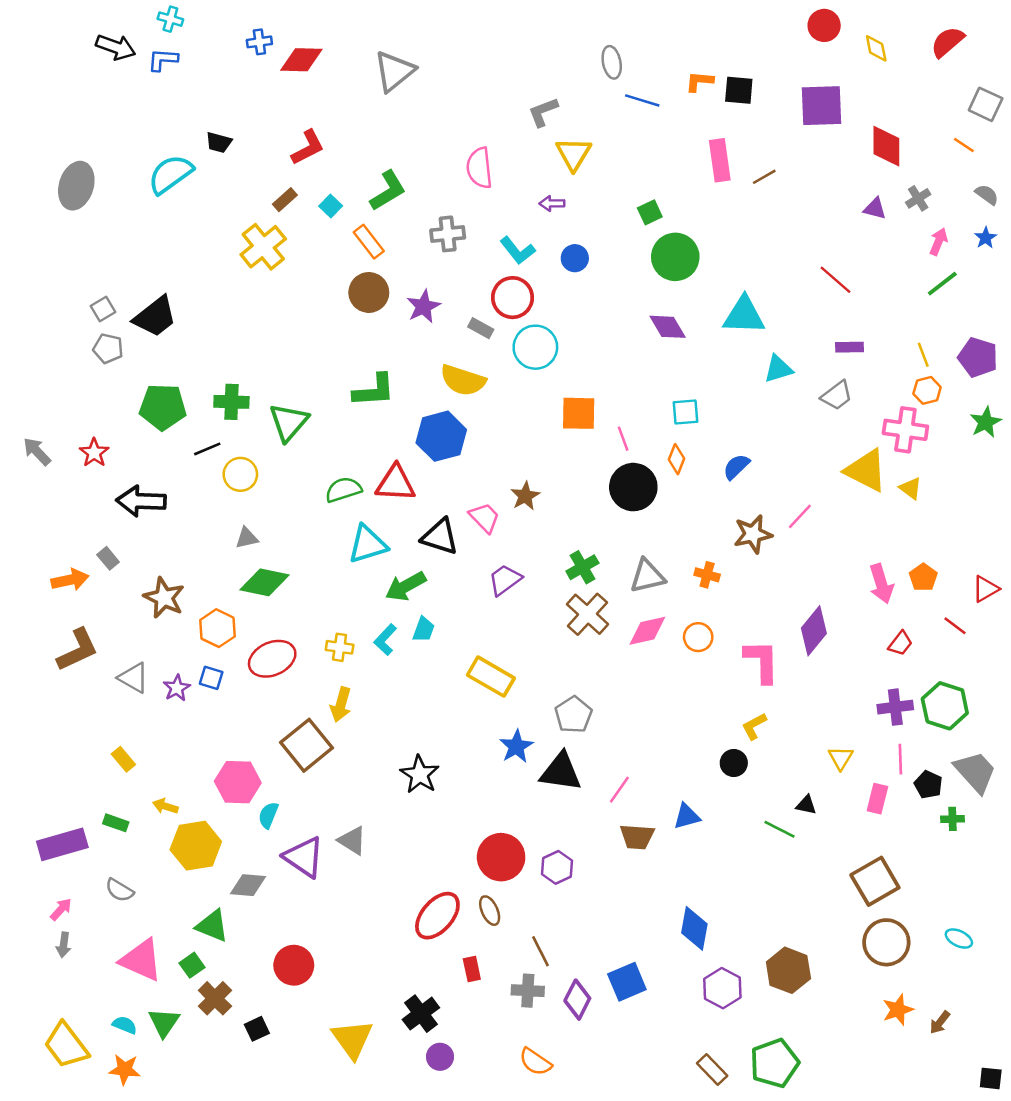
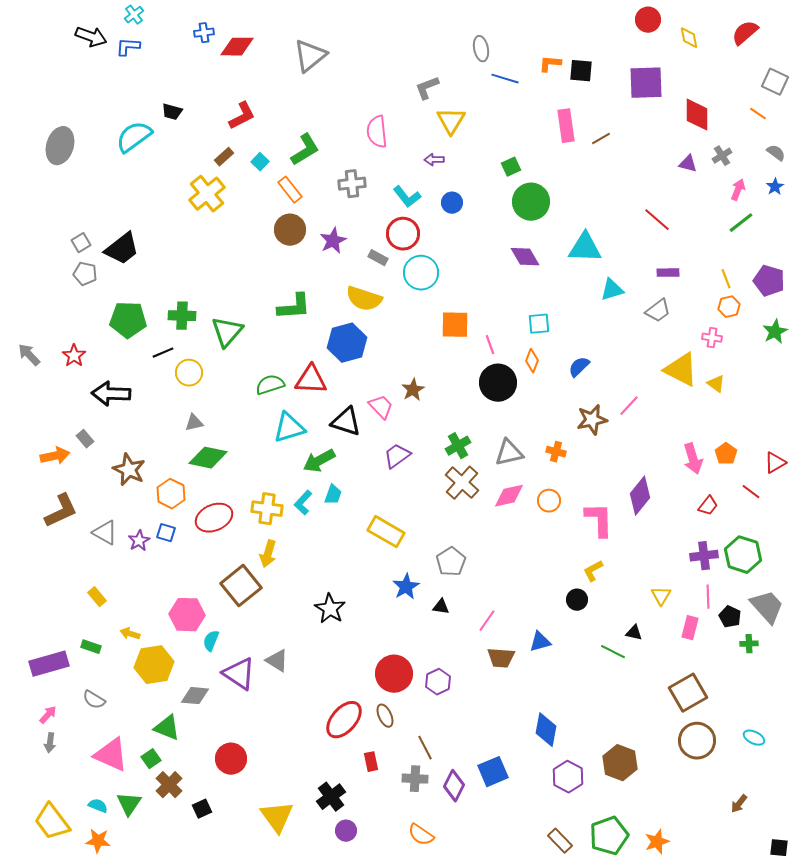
cyan cross: (170, 19) -> (134, 15), turned 36
pink cross: (905, 430) -> (712, 338), size x0.6
yellow cross: (340, 647) -> (267, 509), size x1.4
black triangle: (561, 772) -> (441, 607), size x0.5
orange star: (898, 1010) -> (657, 842), moved

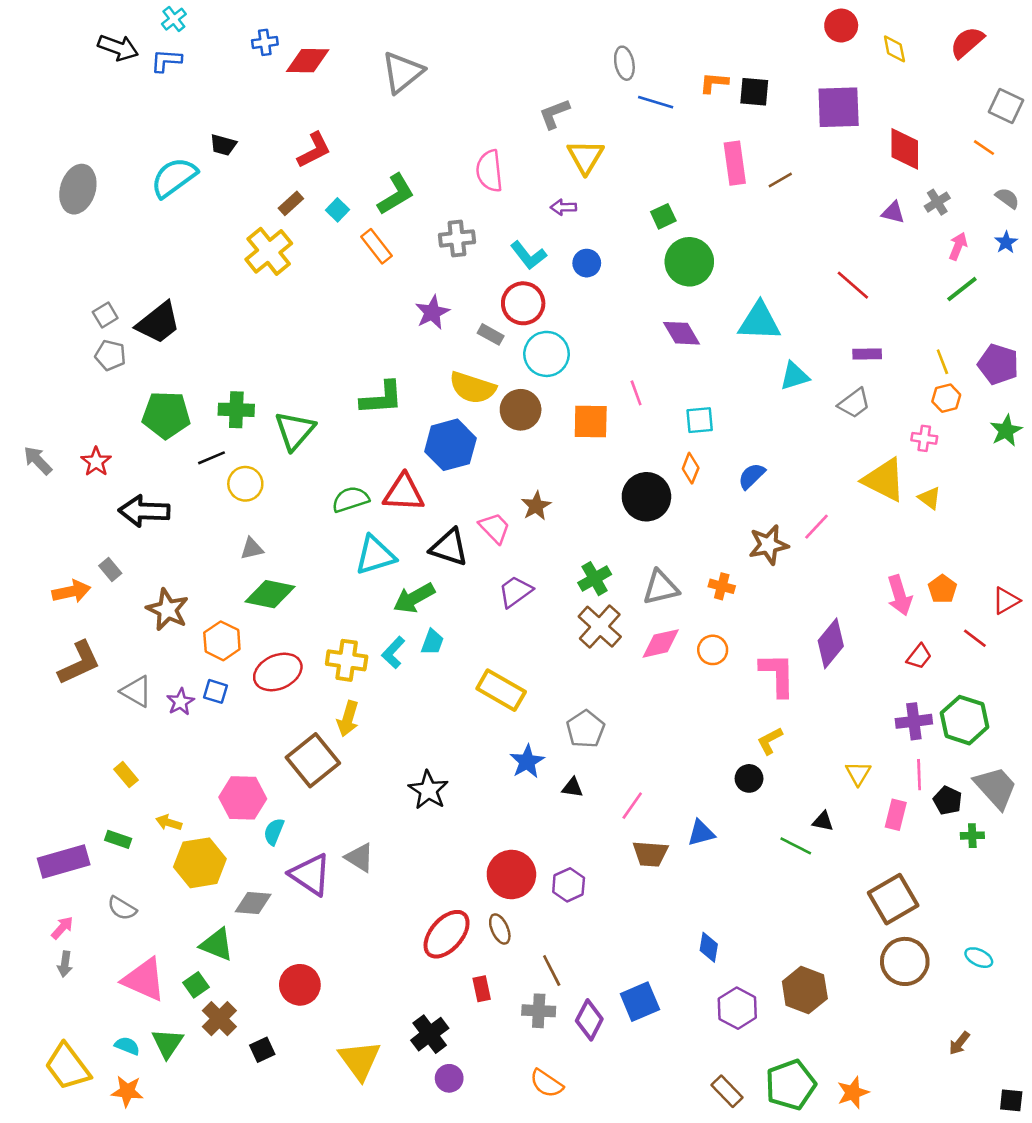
brown circle: (290, 230) -> (521, 410), moved
pink line: (490, 345) -> (636, 393), moved
blue diamond: (546, 730) -> (709, 947), size x0.7

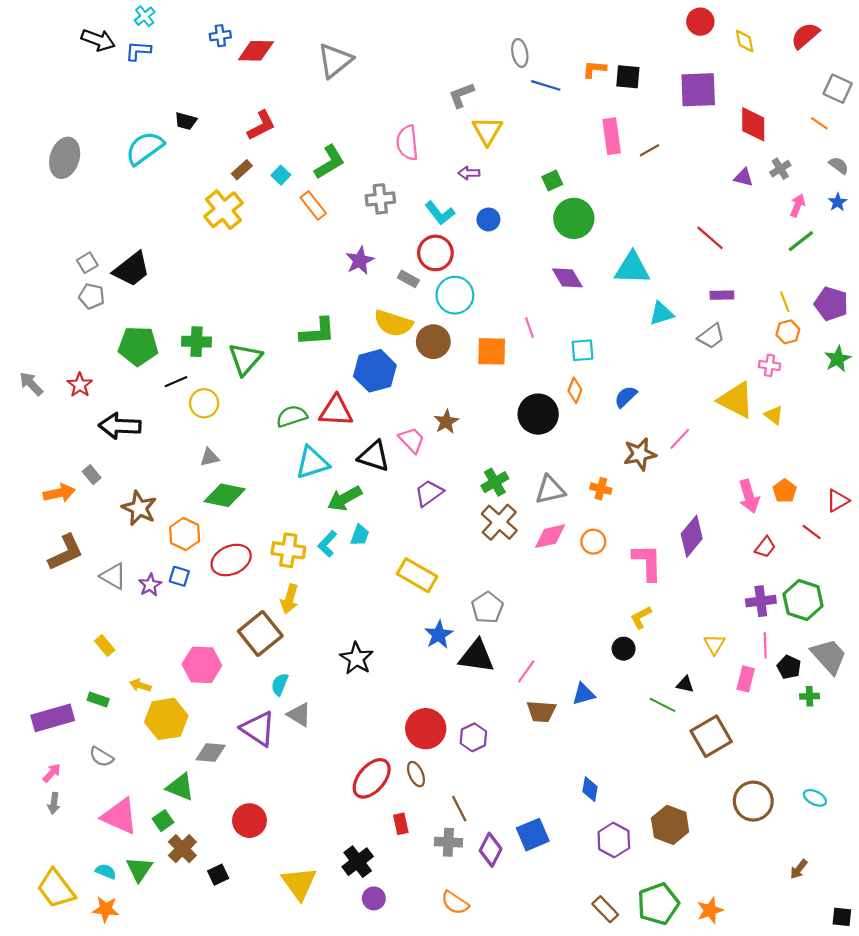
black triangle: (572, 788) -> (477, 656), size x2.0
cyan semicircle: (274, 832) -> (280, 684), moved
brown square: (893, 899) -> (711, 736), moved

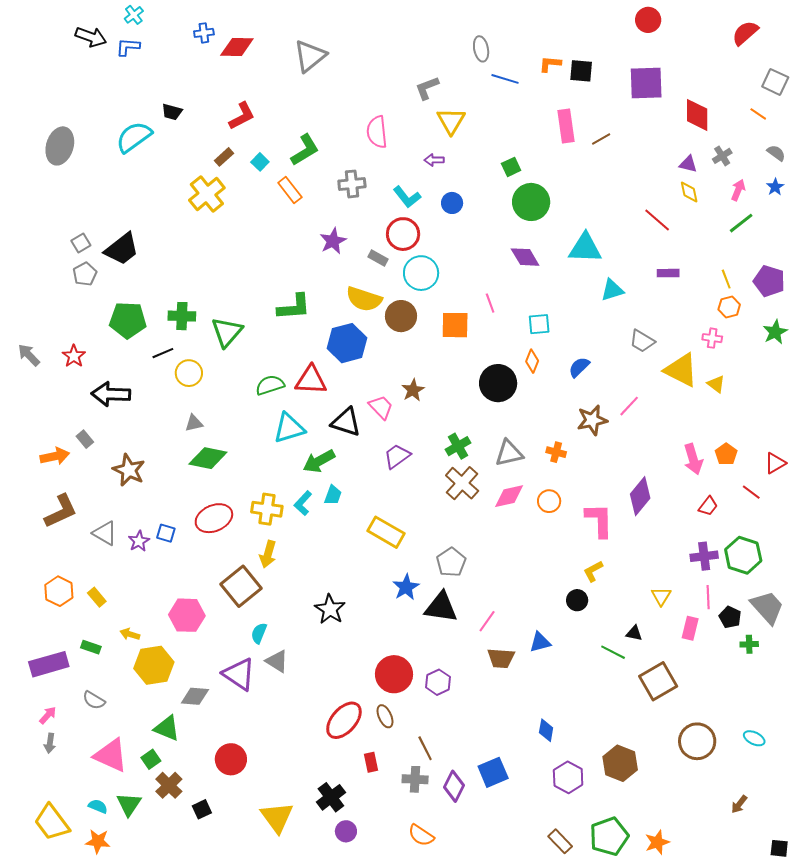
yellow diamond: (745, 41) -> (689, 192), moved
gray pentagon: (92, 296) -> (85, 274), turned 30
gray trapezoid: (711, 336) -> (642, 341), moved, turned 68
orange hexagon: (185, 534) -> (59, 591), moved

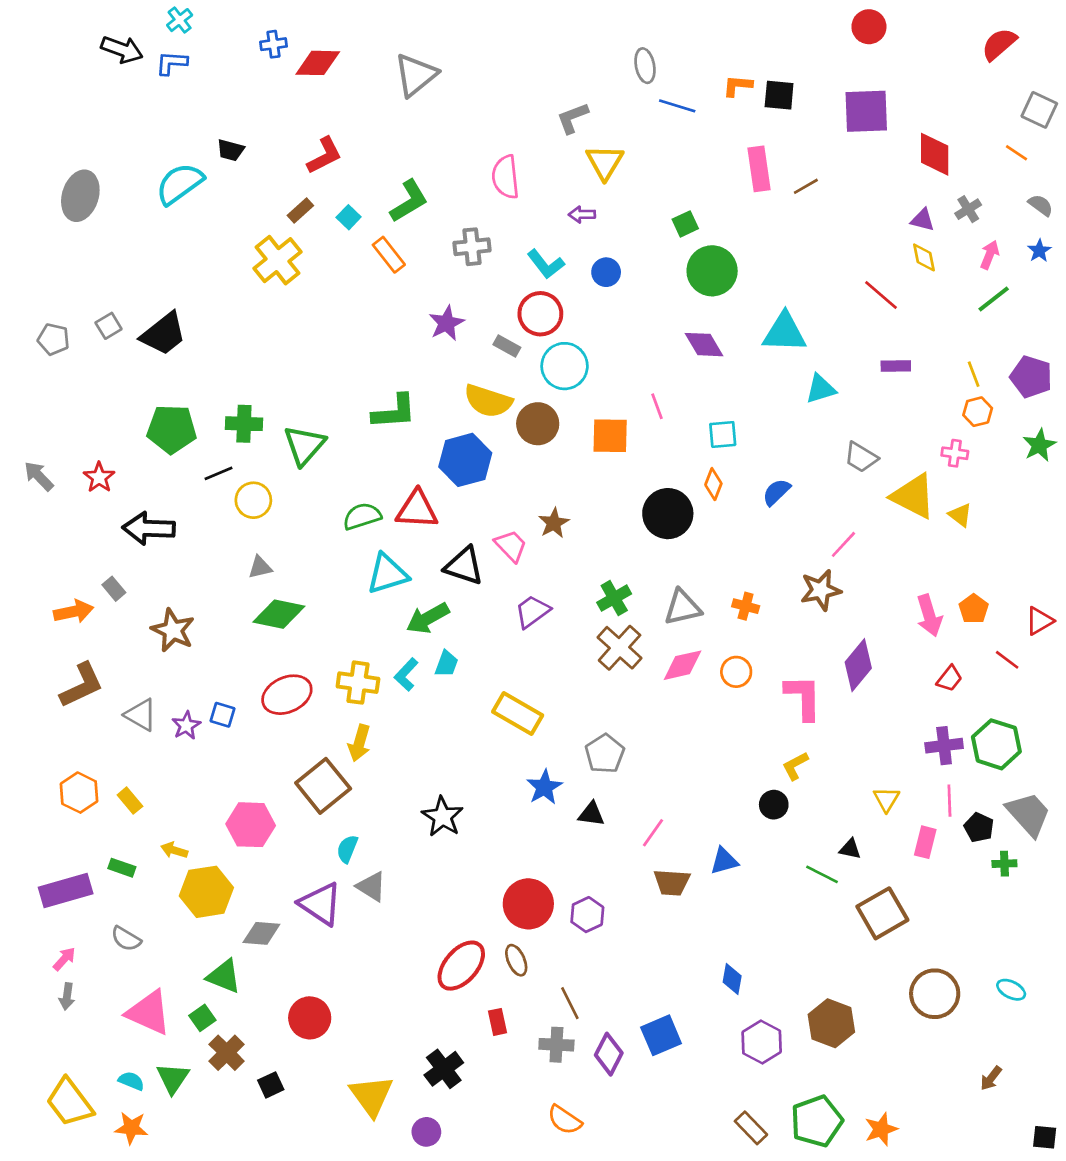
gray pentagon: (85, 274) -> (54, 339), moved, turned -30
brown star: (592, 420) -> (821, 590), moved
black triangle: (441, 607) -> (591, 814), size x0.6
purple circle: (346, 831) -> (426, 1132), moved

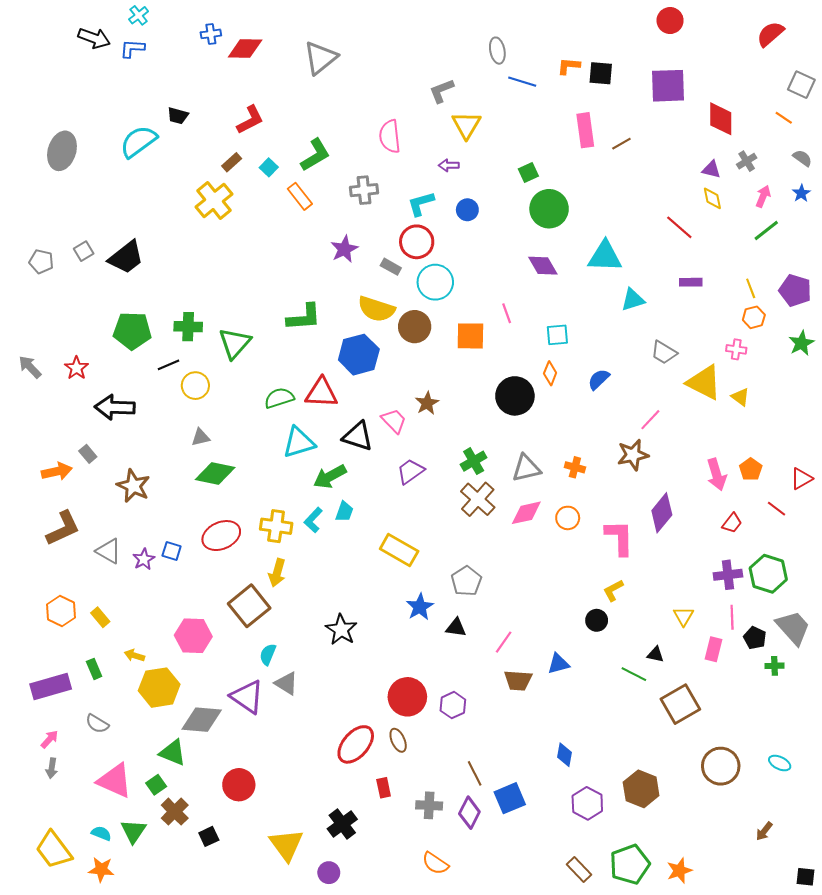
cyan L-shape: (546, 264) -> (421, 204), turned 112
green rectangle: (122, 868) -> (94, 669), turned 48
gray diamond: (261, 933) -> (202, 720), size x1.4
brown line: (570, 1003) -> (475, 773), moved

